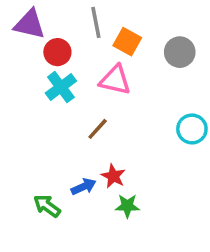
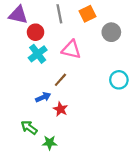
orange square: (127, 42) -> (87, 14), moved, turned 35
red star: (113, 176) -> (60, 109), moved
blue arrow: (84, 187) -> (43, 97), moved
green star: (127, 206) -> (50, 143), moved

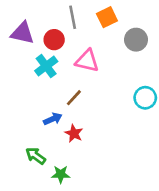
purple triangle: (18, 15) -> (22, 33), moved
red circle: (36, 32) -> (54, 40), moved

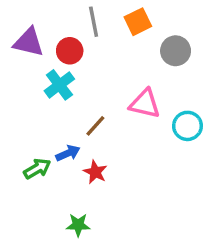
pink triangle: (87, 61) -> (145, 104), moved
green arrow: (36, 156) -> (37, 169), moved, turned 114

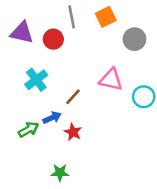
cyan cross: (59, 85) -> (36, 80), moved

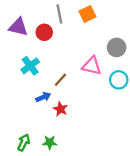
gray circle: (134, 39) -> (117, 47), moved
green arrow: (28, 129) -> (24, 142), moved, turned -35

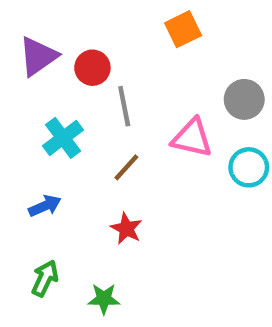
gray line: (59, 14) -> (124, 106), moved
purple triangle: (18, 27) -> (38, 56), turned -48
blue arrow: (43, 97) -> (45, 206), moved
green arrow: (24, 142) -> (45, 278), moved

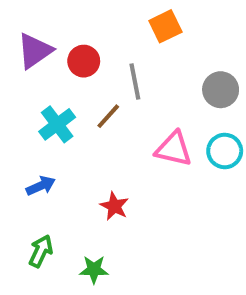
gray line: (124, 106) -> (135, 82), moved
pink triangle: (192, 138) -> (174, 149), moved
brown line: (126, 167) -> (108, 116), moved

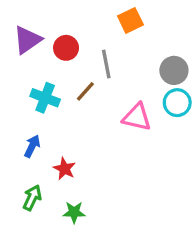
cyan cross: (57, 124) -> (45, 98), turned -32
cyan circle: (225, 151) -> (177, 103), moved
blue arrow: (41, 186) -> (32, 146), turned -40
red star: (114, 206) -> (64, 169), moved

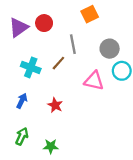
red circle: (66, 48) -> (44, 23), moved
gray circle: (174, 70) -> (110, 49), moved
red star: (64, 169) -> (55, 105), moved

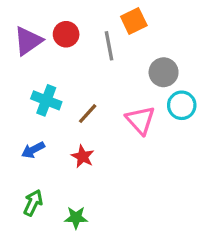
gray line: (73, 44) -> (109, 46), moved
brown line: (58, 63) -> (88, 114), moved
pink triangle: (94, 81) -> (140, 120), turned 35
blue arrow: (22, 101) -> (33, 150), turned -144

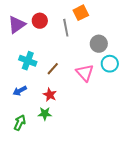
green star: (76, 218) -> (45, 114), moved

